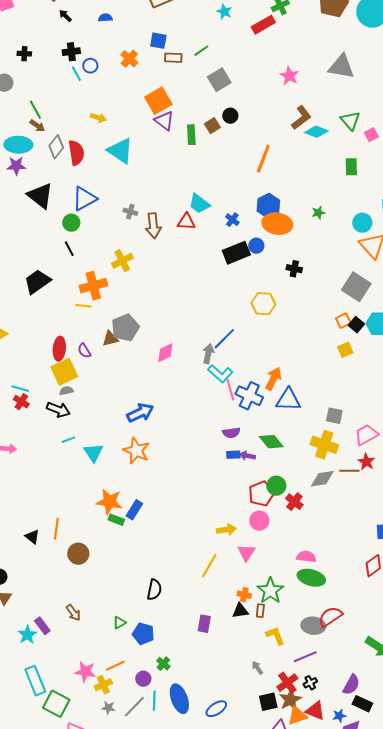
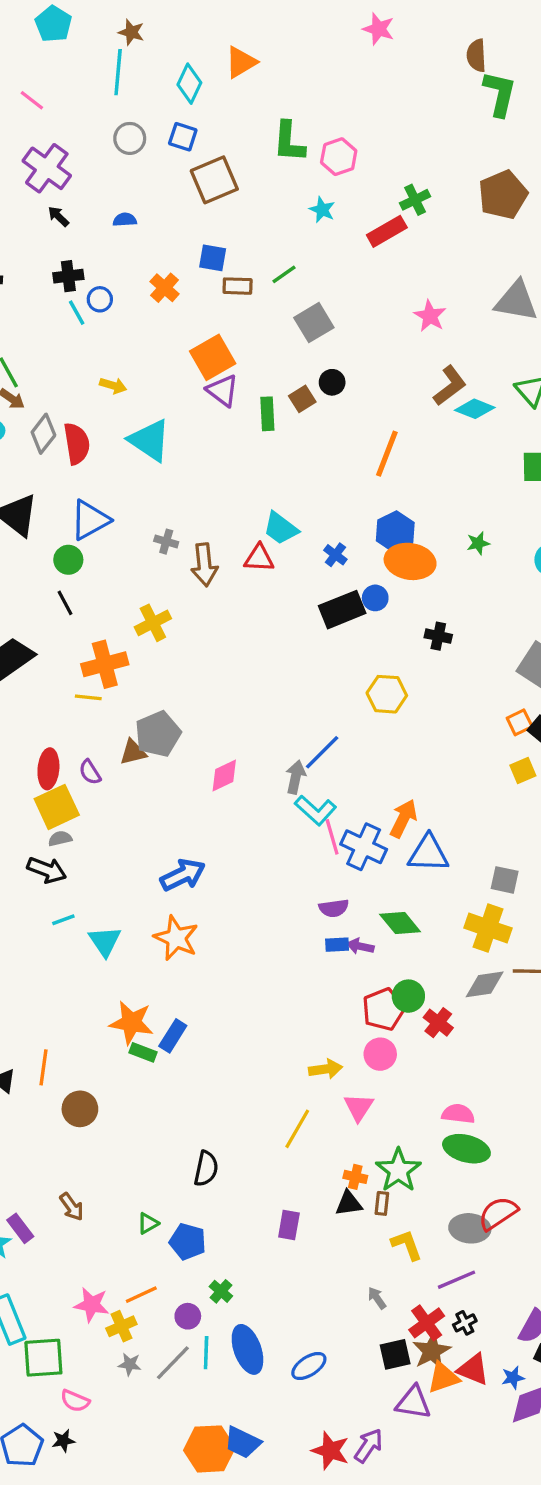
green square: (56, 704) -> (43, 1358), turned -32

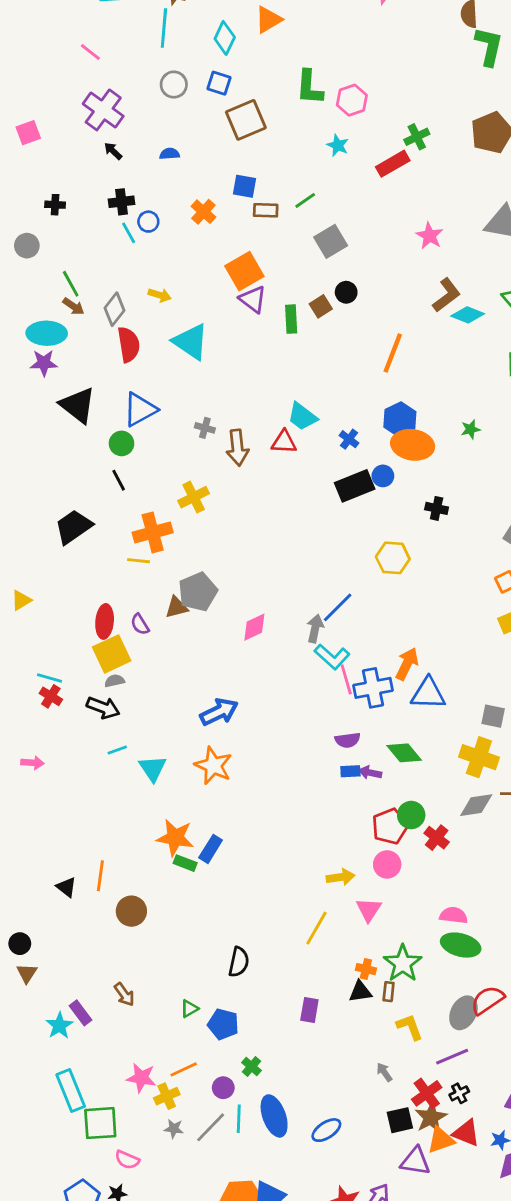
gray diamond: (43, 434) -> (114, 309), moved
blue cross: (364, 847) -> (373, 688), turned -36
gray ellipse: (470, 1228) -> (463, 1013), turned -68

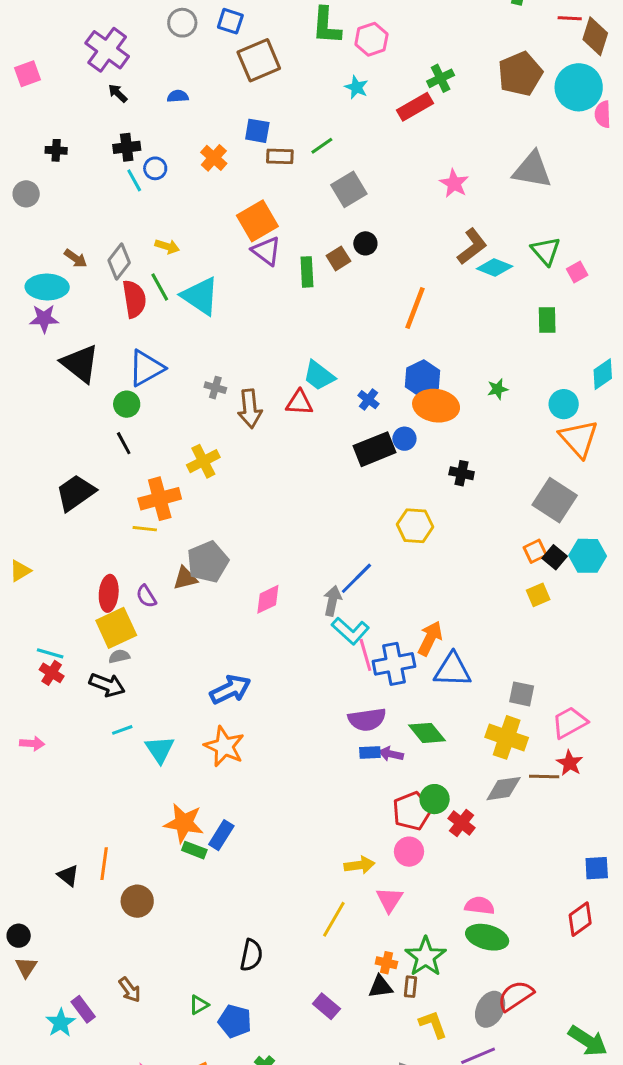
green line: (71, 284) -> (160, 287), moved
purple semicircle: (348, 740) -> (367, 719), size x1.4
purple rectangle: (309, 1010) -> (326, 1006), turned -60

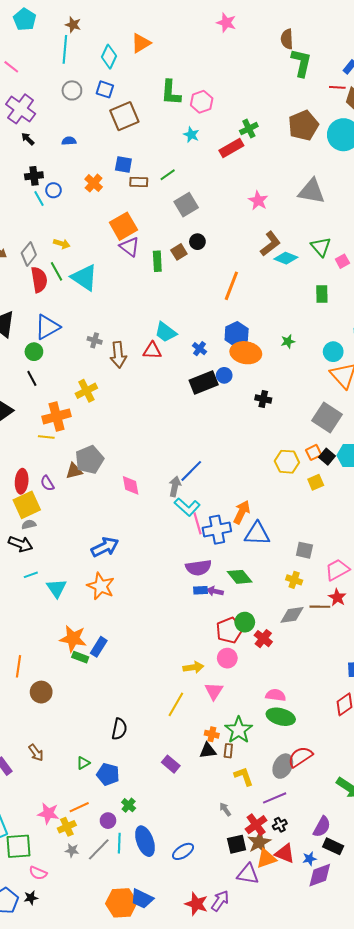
yellow hexagon: (415, 526) -> (287, 462), moved
pink diamond: (268, 599) -> (131, 485), turned -75
yellow cross: (507, 737) -> (294, 580), size x0.6

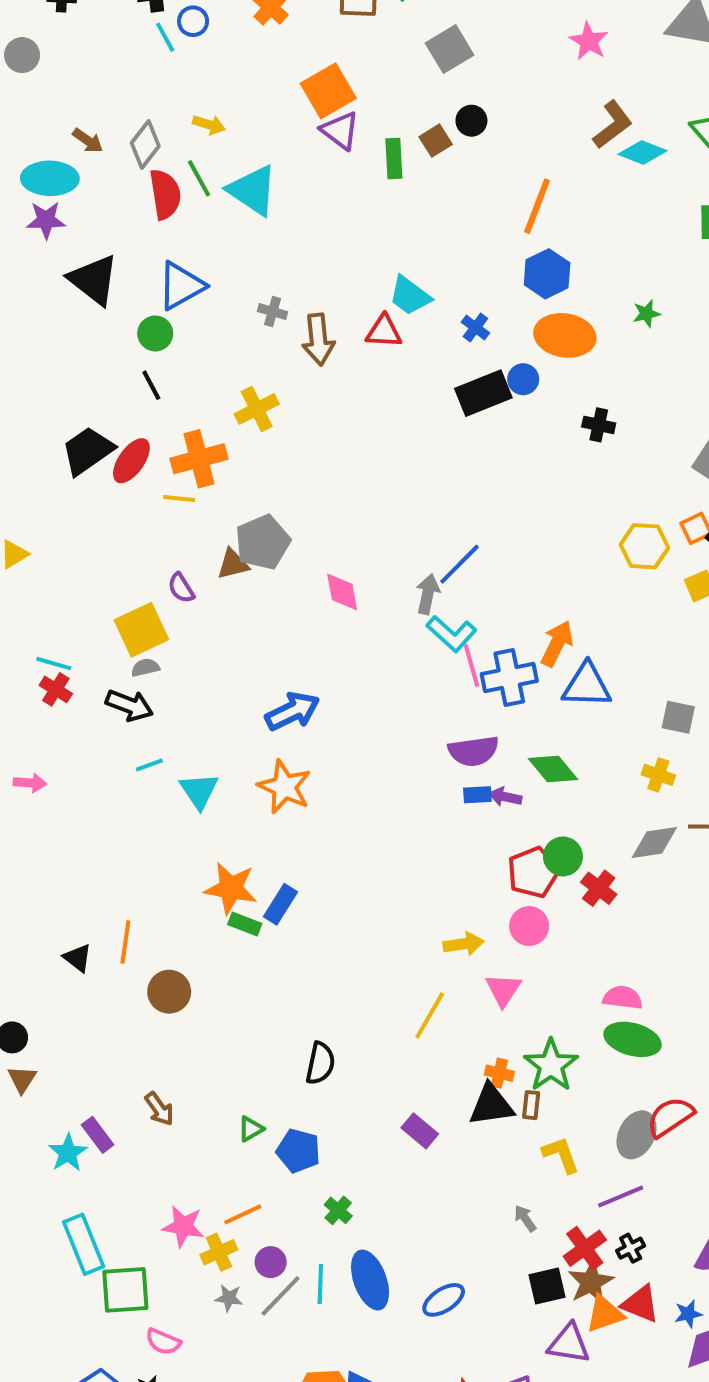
blue hexagon: (237, 334) -> (547, 274), moved
red ellipse: (22, 481) -> (131, 461), moved, turned 30
black triangle: (208, 751) -> (491, 1105), size x1.4
purple circle: (108, 821) -> (271, 1262), moved

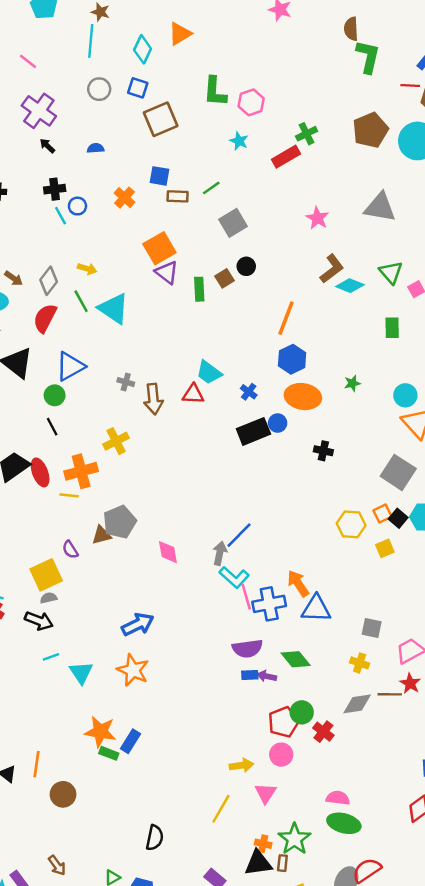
red semicircle: (165, 194) -> (45, 318), moved, turned -144
red ellipse: (131, 461) -> (40, 472), turned -56
orange arrow: (557, 644) -> (298, 583), turned -60

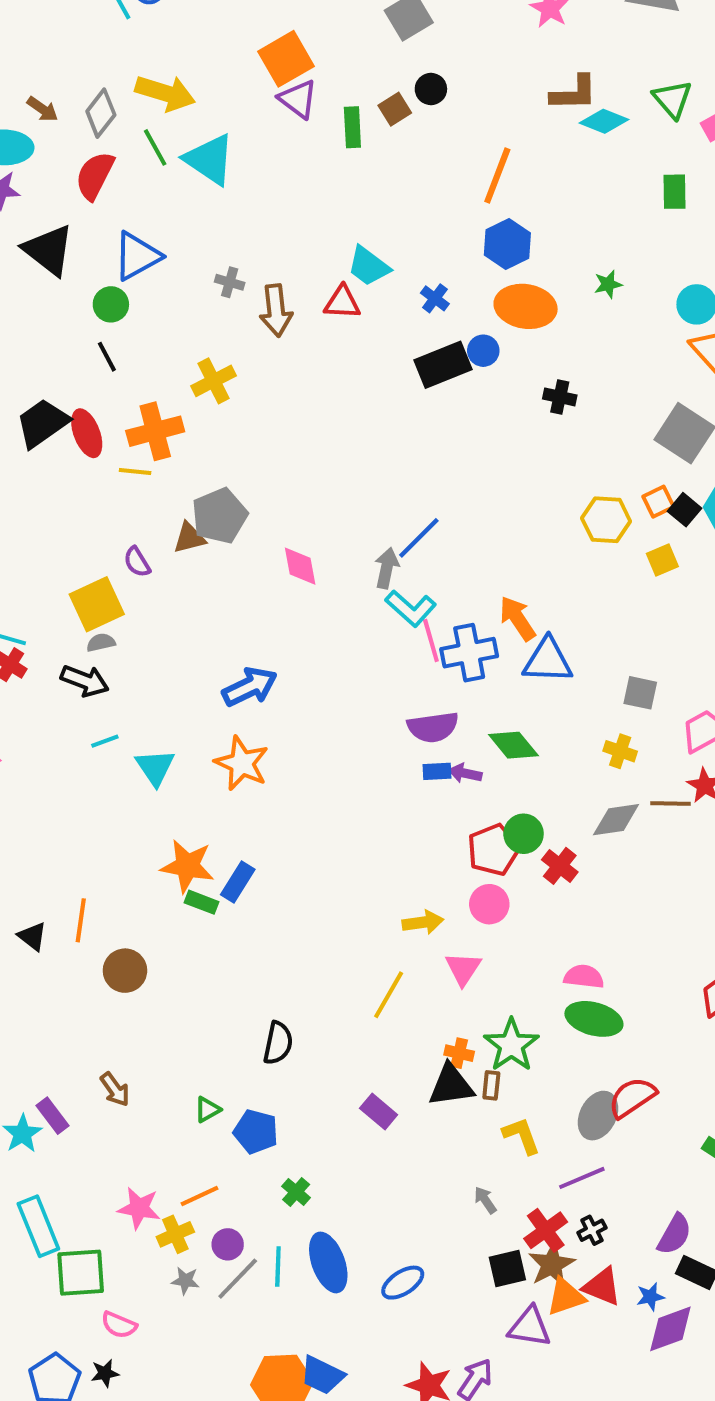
yellow arrow: (87, 269) -> (165, 93), size x1.8
brown L-shape: (332, 269) -> (574, 93), turned 36

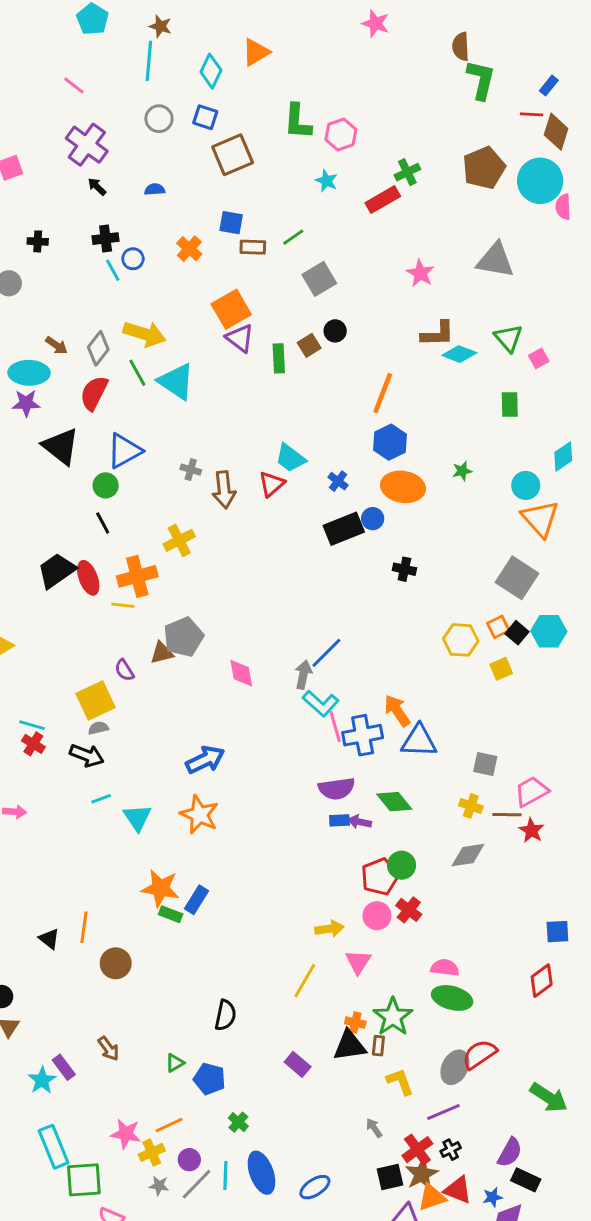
red triangle: (342, 302) -> (272, 484), turned -44
black cross: (560, 397) -> (404, 569), moved
brown line: (670, 804) -> (507, 815), moved
red cross: (560, 866) -> (409, 910), moved

